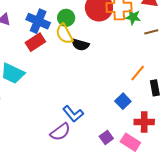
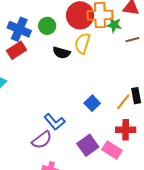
yellow semicircle: (64, 34) -> (82, 43), moved, turned 45
orange line: (138, 73) -> (123, 102), moved
blue square: (123, 101) -> (92, 103), moved
purple square: (106, 137) -> (88, 145), size x1.5

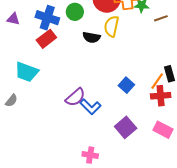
red cross: (126, 130) -> (161, 96), moved
purple semicircle: (42, 140) -> (75, 97), moved
pink rectangle: (112, 150) -> (163, 130), moved

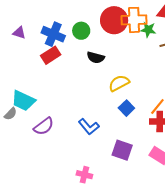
yellow semicircle: (111, 26) -> (119, 83), moved, turned 45
cyan trapezoid: (27, 72) -> (23, 101), moved
purple semicircle: (75, 97) -> (44, 126), moved
purple square: (126, 127) -> (122, 150), turned -35

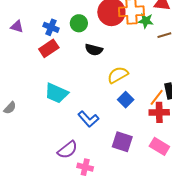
blue cross: (53, 34) -> (51, 27), size x0.7
cyan trapezoid: (23, 101) -> (56, 93), moved
purple semicircle: (44, 126) -> (67, 150), moved

